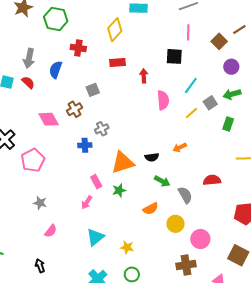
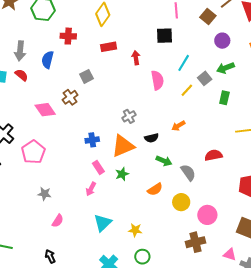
gray cross: (102, 129) -> (129, 116), moved
blue cross: (85, 145) -> (92, 140), moved

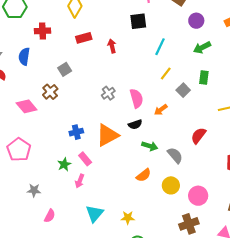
gray square: (205, 78) -> (183, 90), moved
pink semicircle: (157, 80) -> (136, 98), moved
gray cross: (129, 116) -> (108, 93), moved
red semicircle: (213, 155) -> (198, 136), turned -36
green star: (122, 174) -> (64, 164), moved

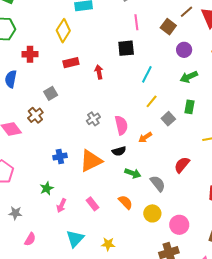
pink rectangle: (85, 159) -> (92, 204), moved
orange semicircle: (144, 175) -> (125, 202), turned -98

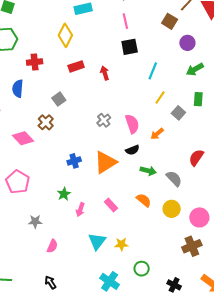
pink line: (136, 22) -> (125, 21), moved
yellow star: (108, 244) -> (121, 244), moved

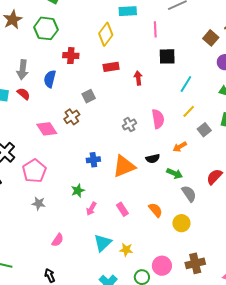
pink line: (125, 21) -> (155, 29), moved
pink semicircle: (132, 124) -> (158, 119), moved
green arrow: (148, 171) -> (175, 173), moved
pink circle: (199, 217) -> (162, 266), moved
gray star: (35, 222) -> (39, 203), moved

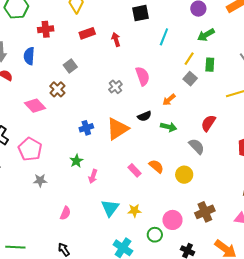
yellow line: (189, 111) -> (189, 59), moved
gray semicircle: (189, 194) -> (197, 146), moved
pink rectangle: (122, 209) -> (135, 170), moved

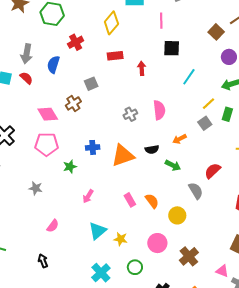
red cross: (46, 29) -> (76, 42), turned -35
pink pentagon: (30, 149) -> (47, 144), moved, turned 30
green star: (76, 161) -> (70, 167), moved
brown cross: (205, 212) -> (189, 256), turned -30
pink circle: (172, 220) -> (157, 243), moved

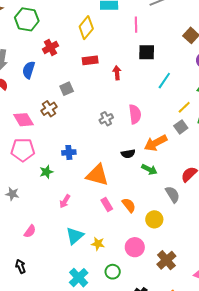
orange arrow: (180, 139) -> (156, 143), size x1.6
orange triangle: (123, 156) -> (97, 175), moved, turned 35

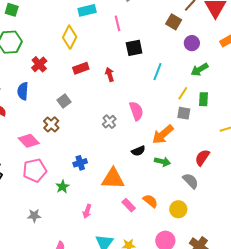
gray square: (181, 127) -> (184, 113), turned -32

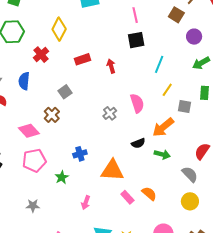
pink line: (118, 23) -> (135, 15), moved
yellow diamond: (70, 37) -> (59, 29), moved
yellow line: (183, 93) -> (167, 90), moved
yellow circle: (178, 209) -> (190, 201), moved

